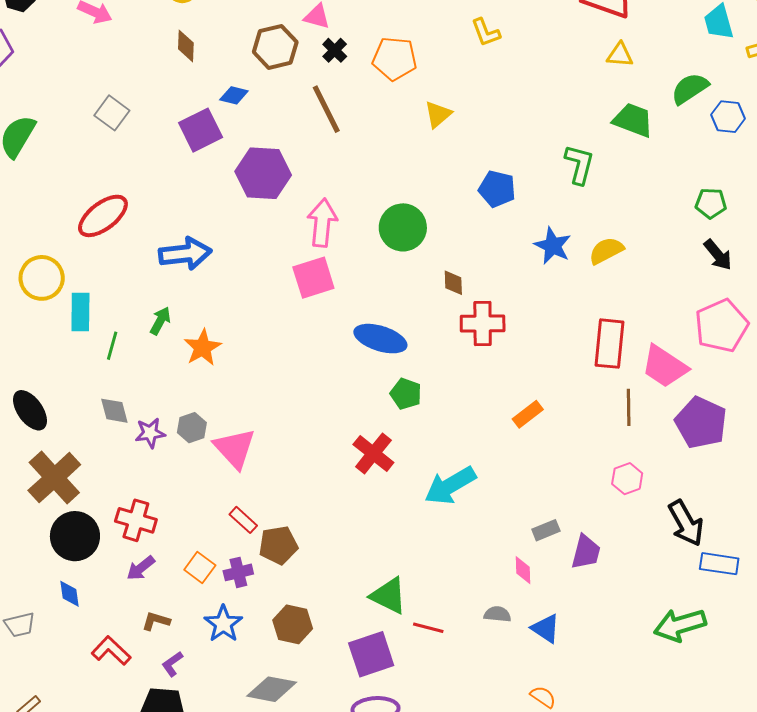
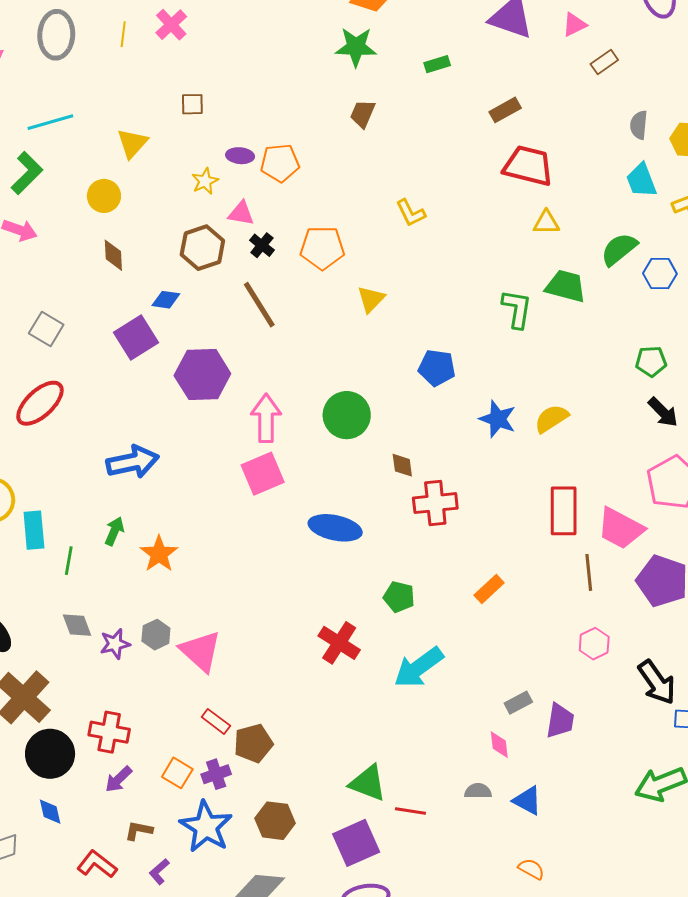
green L-shape: (579, 164) -> (517, 309), moved
red ellipse: (103, 216) -> (40, 403), moved
green pentagon: (406, 394) -> (399, 597), moved
blue star: (223, 624) -> (206, 827), size x1.4

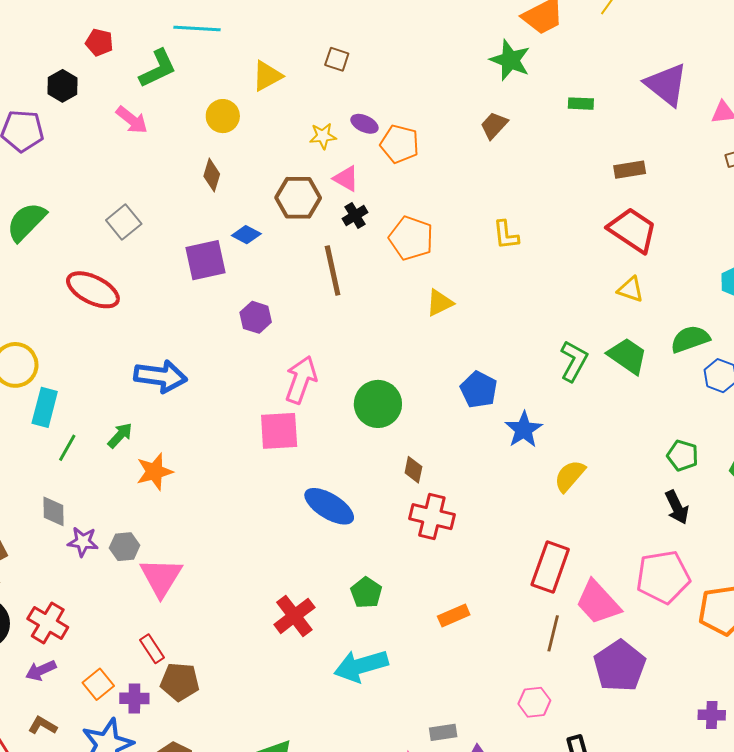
purple hexagon: (202, 375) -> (256, 317), size x0.6
red ellipse: (40, 403) -> (93, 290), turned 50
blue star: (498, 419) -> (524, 430), moved
yellow semicircle: (551, 419) -> (570, 476), turned -36

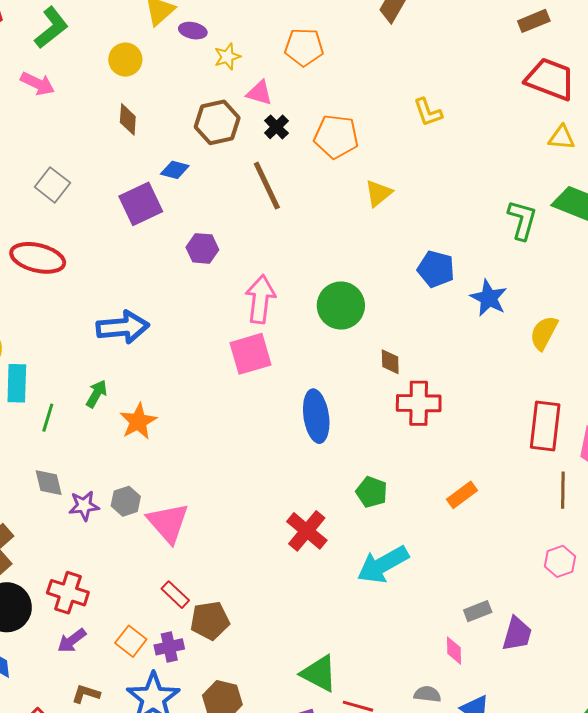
purple ellipse: (364, 124) -> (193, 31), moved
blue ellipse: (329, 506) -> (316, 416), turned 63

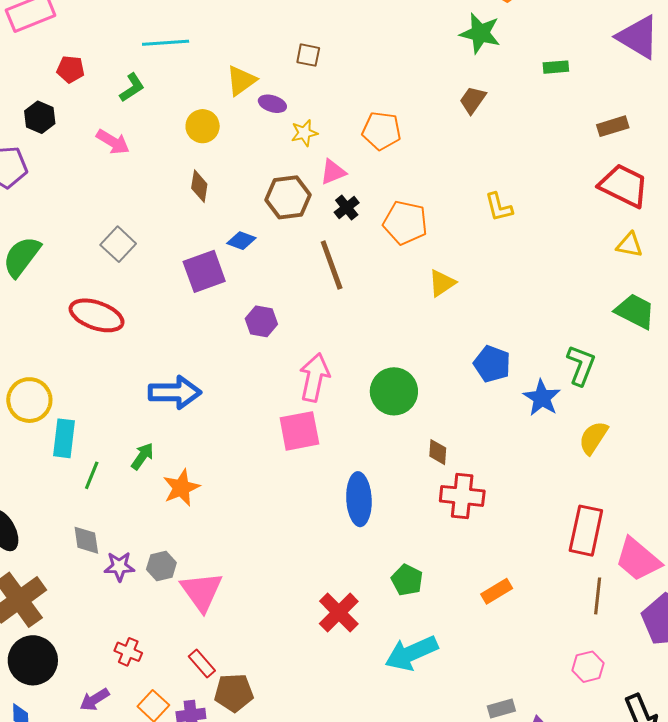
green L-shape: (51, 28) -> (132, 88), size x0.7
pink triangle: (260, 93) -> (333, 172), turned -44
green L-shape: (522, 220) -> (581, 365), moved
red cross: (68, 593) -> (128, 652), moved, size x0.7

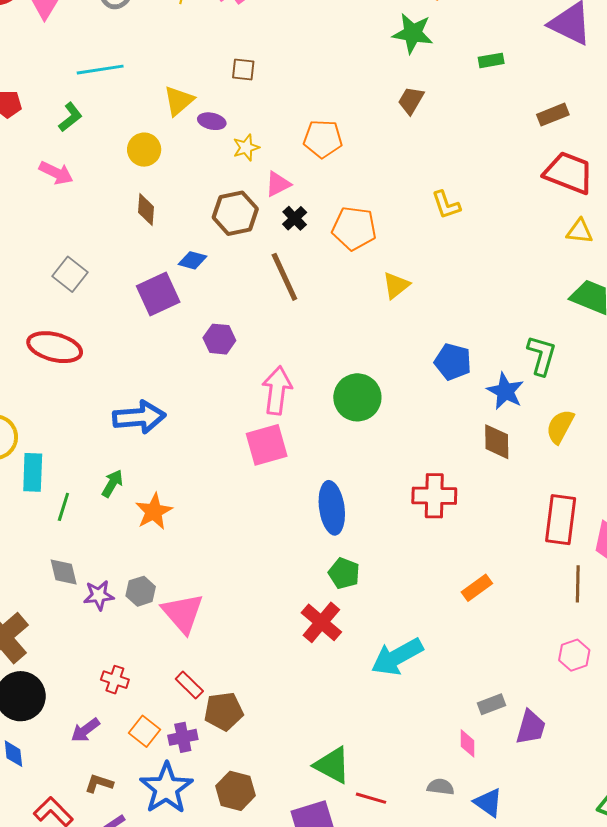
brown diamond: (438, 452) -> (497, 442), moved, size x1.4
green pentagon: (407, 580) -> (344, 573), moved

